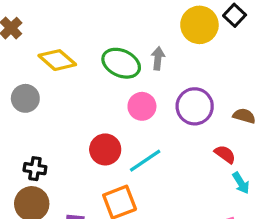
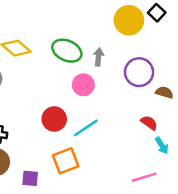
gray arrow: (158, 58) -> (99, 57), moved
purple circle: (195, 106) -> (139, 72), moved

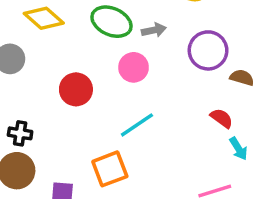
gray arrow: (99, 57) -> (154, 30), turned 72
red circle: (54, 119) -> (76, 89), moved

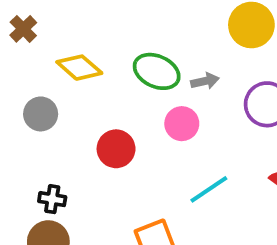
cyan line: (137, 125) -> (209, 189), moved

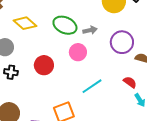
black cross: (52, 199) -> (11, 72), moved

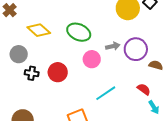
gray arrow: (90, 30) -> (113, 46), moved
black cross: (11, 72) -> (32, 73), moved

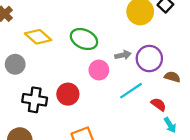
red circle: (58, 72) -> (68, 94), moved
black cross: (32, 73) -> (35, 100), moved, size x1.5
cyan line: (106, 93) -> (131, 91), moved

